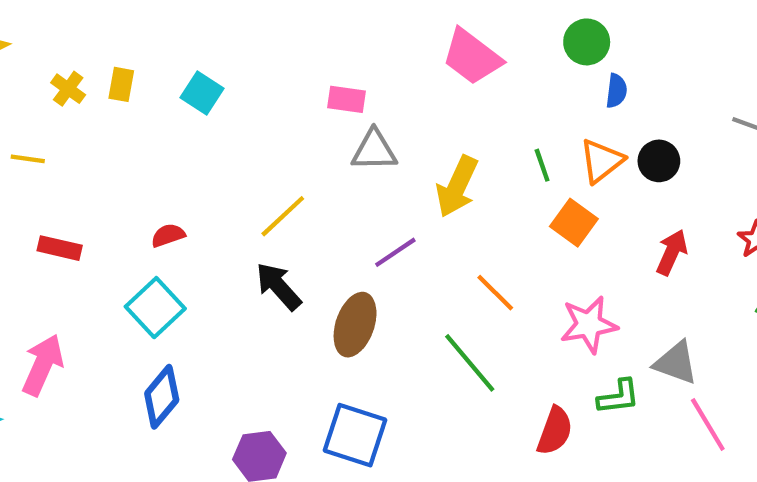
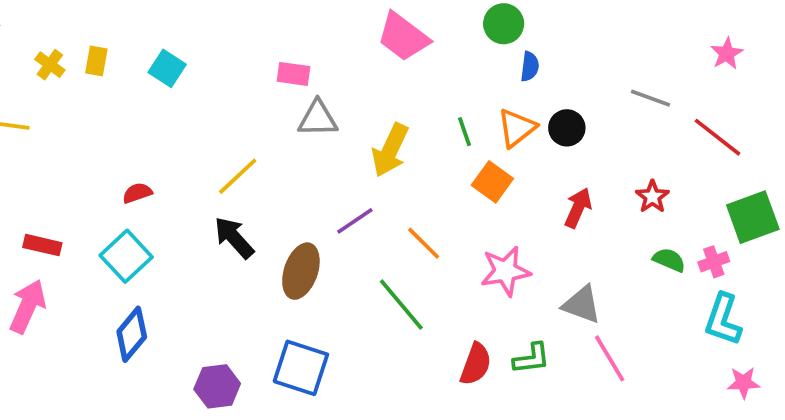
red rectangle: (60, 248) -> (42, 245), moved
purple line: (395, 252) -> (355, 221), moved
green L-shape: (619, 397) -> (532, 358), moved

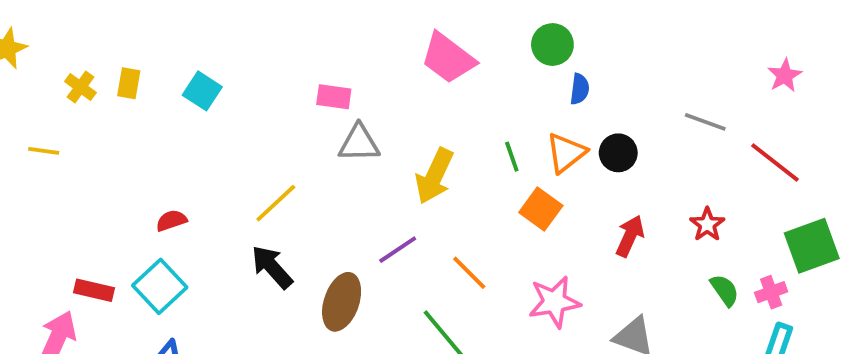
red rectangle: (42, 245) -> (94, 290), moved
green semicircle: (669, 260) -> (725, 290), turned 32

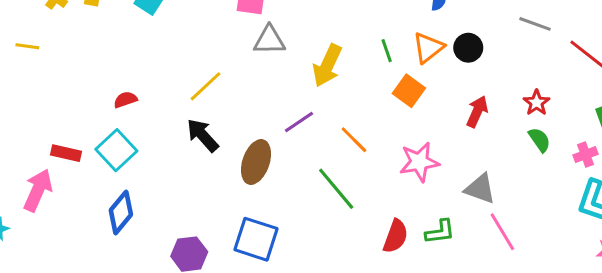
green semicircle: (725, 290) -> (539, 140), moved

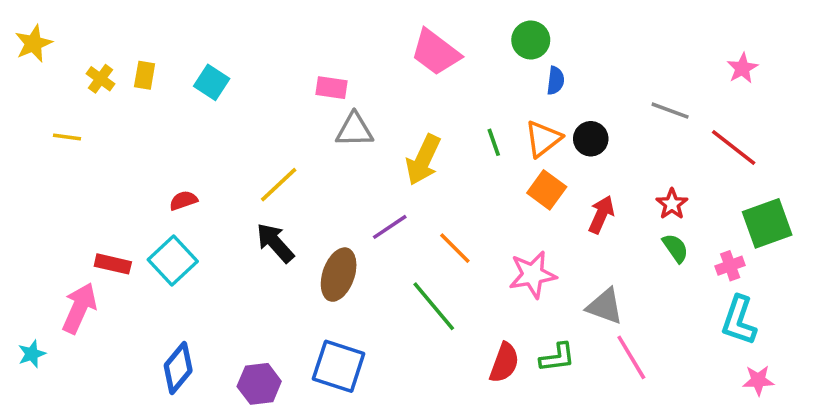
orange square: (409, 91) -> (547, 190), moved
blue diamond: (121, 212) -> (178, 368), moved

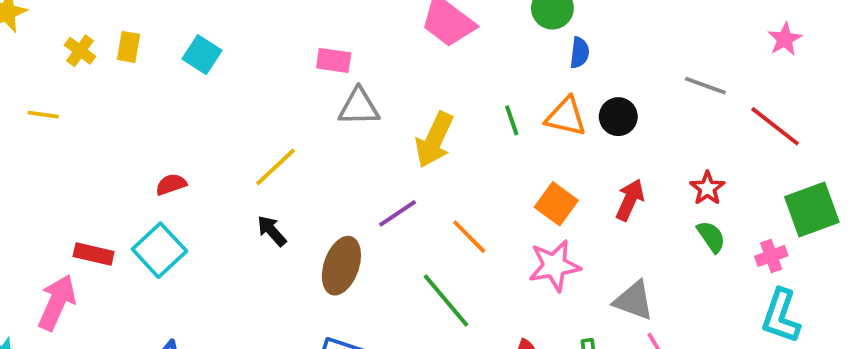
orange triangle: (543, 139) -> (566, 117), turned 51
orange square: (547, 190) -> (556, 204), moved
black arrow: (275, 243) -> (272, 231), size x0.7

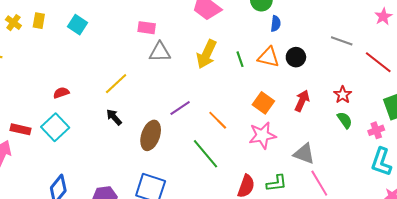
yellow arrow: (434, 140) -> (206, 54), moved

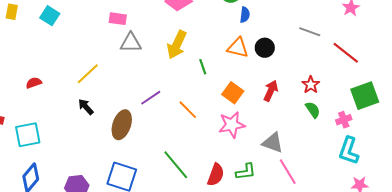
green line: (240, 59) -> (203, 67), moved
cyan square: (55, 127) -> (28, 135), moved, turned 32
green line: (205, 154) -> (176, 165), moved

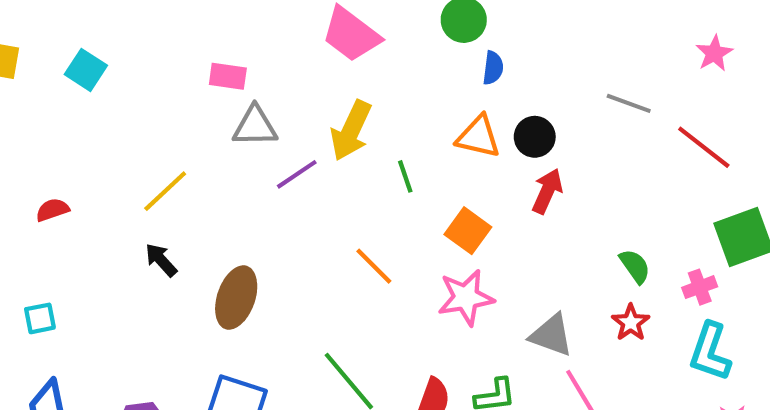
red star: (311, 85) -> (631, 323), moved
red arrow: (271, 91) -> (547, 191), moved
purple line: (151, 98) -> (297, 174), moved
cyan square: (28, 135) -> (40, 318), size x0.6

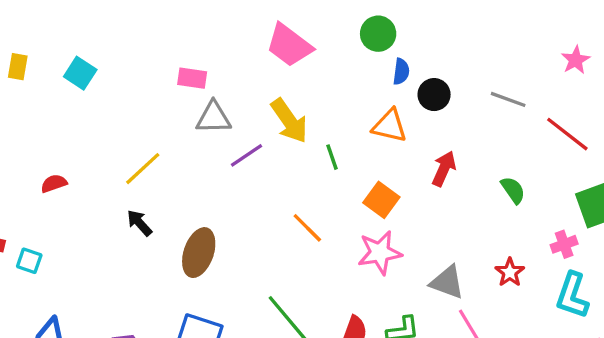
yellow arrow: (351, 131) -> (289, 121), turned -60
black circle: (535, 137) -> (434, 95), moved
green semicircle: (635, 266) -> (513, 190), moved
cyan square: (40, 318) -> (29, 261), moved, turned 30

